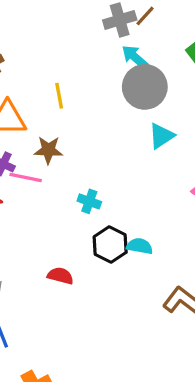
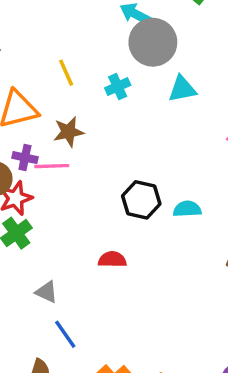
cyan triangle: (161, 136) -> (182, 89), turned 36
cyan cross: (89, 201) -> (118, 87), moved, turned -30
black hexagon: (110, 244) -> (141, 200), moved

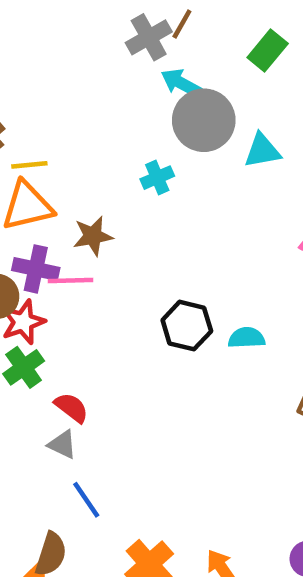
yellow line: (66, 73) -> (29, 165), moved, turned -72
cyan triangle: (182, 89) -> (262, 151), moved
purple cross: (25, 158) -> (36, 269), size x1.4
red semicircle: (112, 259) -> (71, 408), moved, turned 36

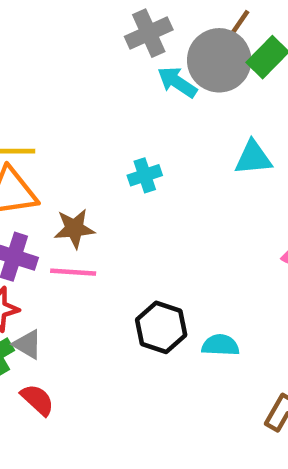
brown line: (182, 24) -> (239, 24), moved
gray circle: (204, 120) -> (219, 60), moved
pink line: (71, 280) -> (73, 272), moved
gray triangle: (62, 444) -> (28, 344), moved

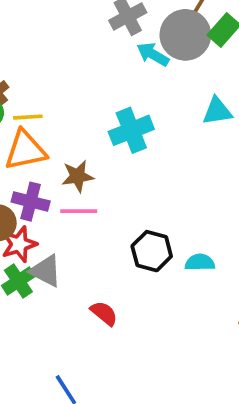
cyan cross: (145, 175) -> (131, 130), size x1.6
gray triangle: (28, 344) -> (46, 271), size x1.4
red semicircle: (37, 400) -> (104, 313), moved

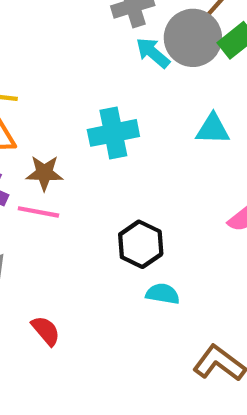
black hexagon: (152, 251) -> (141, 244), moved

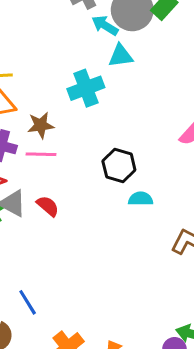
cyan triangle: (213, 129) -> (121, 56), moved
red semicircle: (46, 331) -> (48, 206), moved

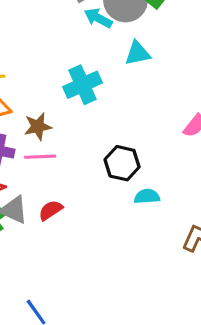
cyan triangle: (121, 56) -> (138, 53), moved
red semicircle: (48, 206) -> (51, 210), turned -70

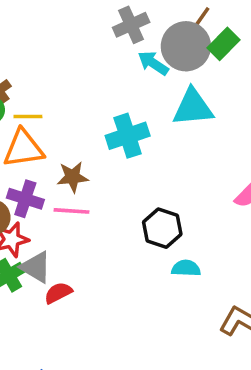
cyan triangle: (138, 53) -> (193, 107), size x1.4
red semicircle: (51, 210) -> (58, 293), moved

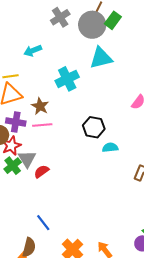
cyan arrow: (153, 63) -> (33, 51), moved, turned -48
brown star: (73, 177) -> (40, 106), turned -30
gray triangle: (36, 267) -> (27, 159), turned 36

